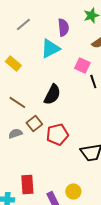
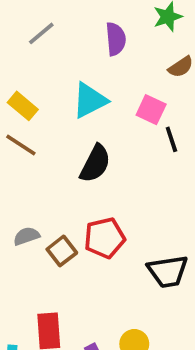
cyan triangle: (50, 48) -> (90, 100), moved
brown line: (17, 102) -> (21, 145), moved
brown square: (34, 123) -> (62, 251), moved

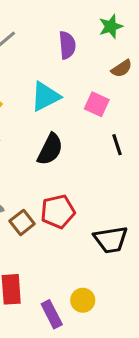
black line: (171, 139) -> (117, 145), moved

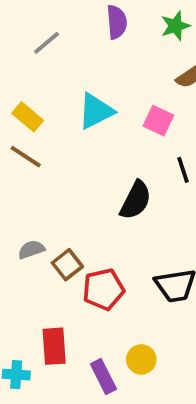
purple semicircle: (67, 45) -> (117, 22), moved
black semicircle: (50, 149) -> (136, 200), moved
red pentagon: (58, 212) -> (103, 289), moved

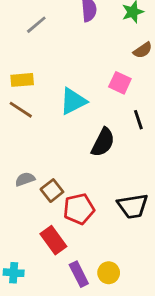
cyan triangle: (96, 111) -> (73, 101), moved
yellow rectangle: (28, 117) -> (22, 80), turned -45
red rectangle: (54, 346) -> (53, 240), moved, turned -32
yellow circle: (141, 359) -> (109, 273), moved

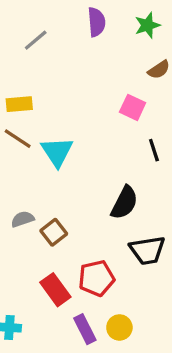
cyan triangle: (73, 101) -> (57, 152), moved, turned -36
black semicircle: (103, 142) -> (124, 203), moved
red pentagon: (79, 209) -> (96, 278), moved

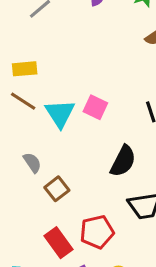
pink square: (133, 107) -> (95, 107), moved
gray semicircle: (23, 219) -> (32, 163), moved, turned 75

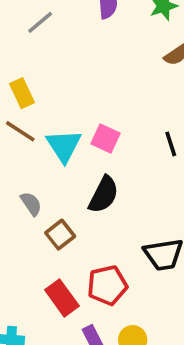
yellow rectangle: (25, 69) -> (22, 93), turned 70
black semicircle: (123, 161) -> (104, 195), moved

